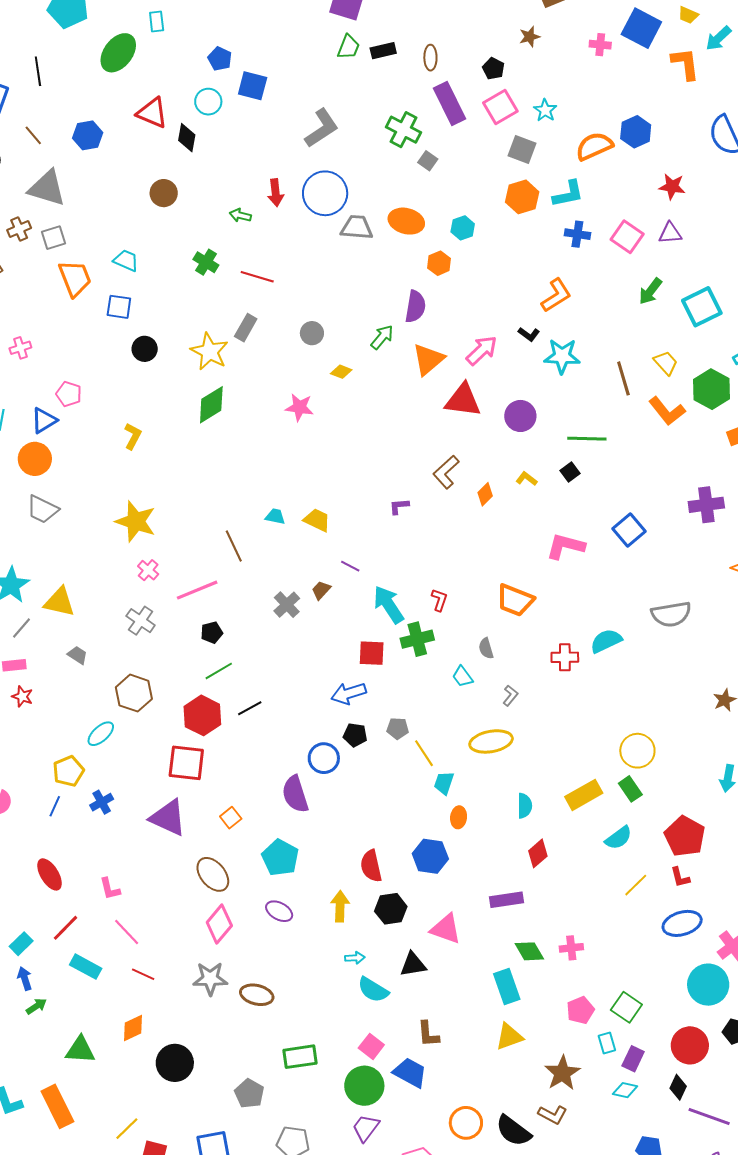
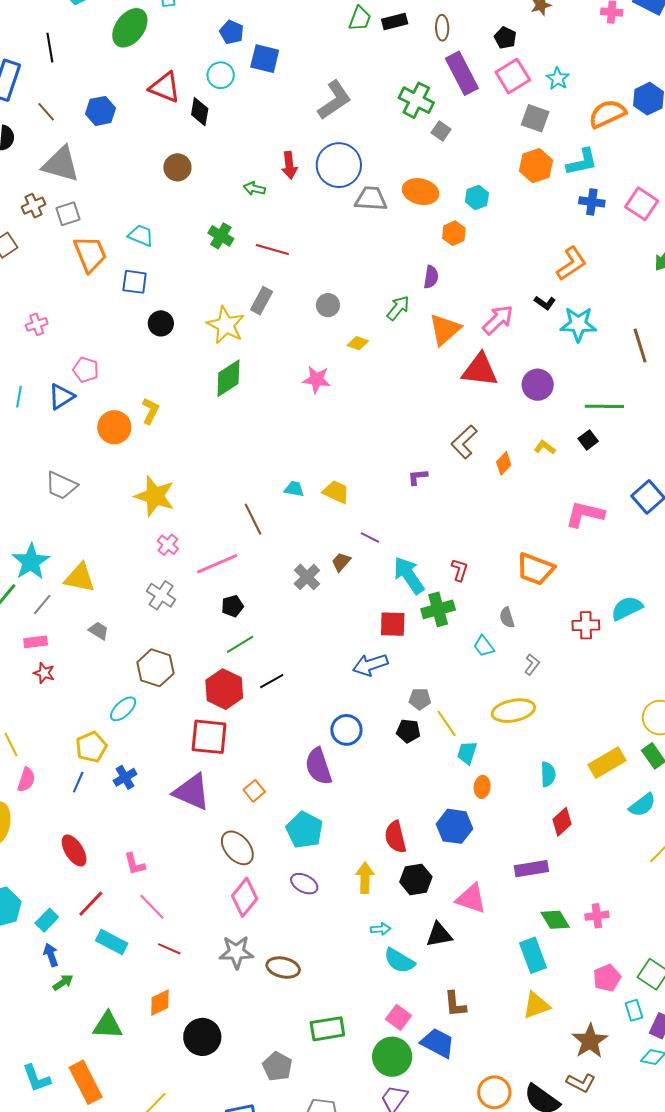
purple semicircle: (415, 307) -> (431, 277), size x0.7
orange circle: (35, 459) -> (114, 427), moved
black pentagon: (355, 735) -> (408, 731), moved

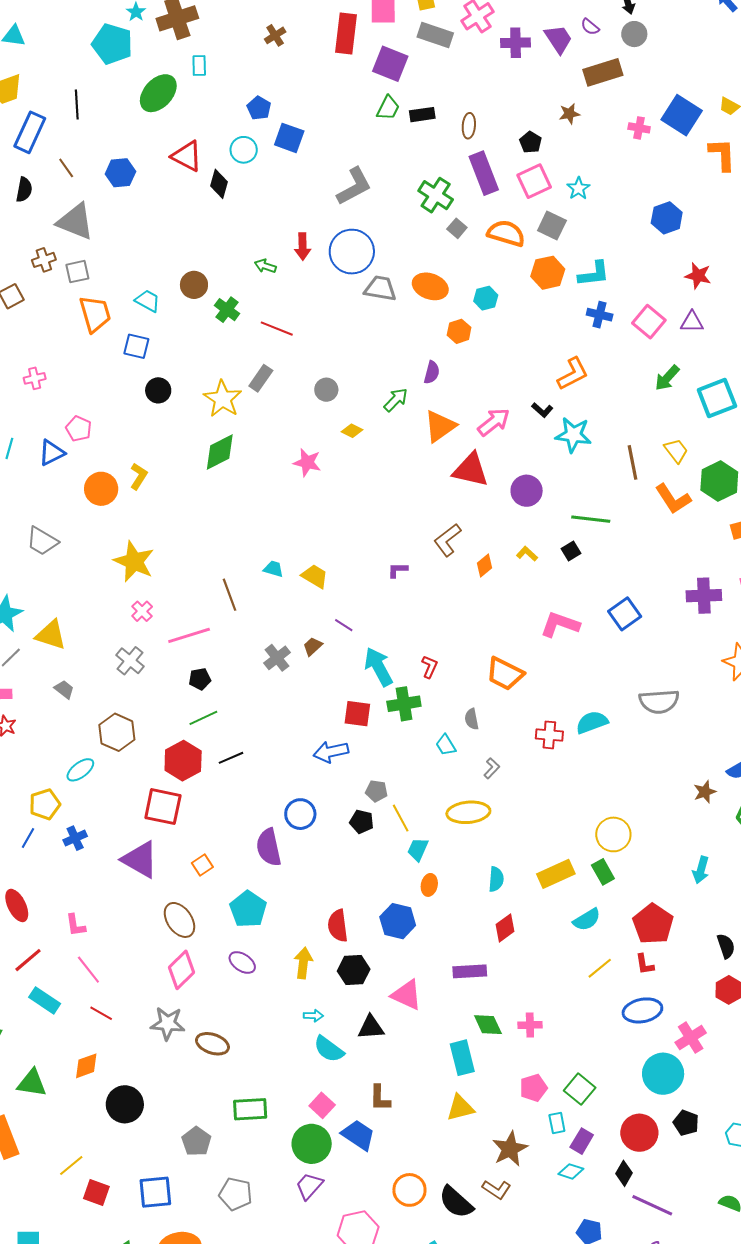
orange semicircle: (607, 114) -> (506, 233), moved, turned 36
brown circle: (177, 167) -> (194, 285), moved

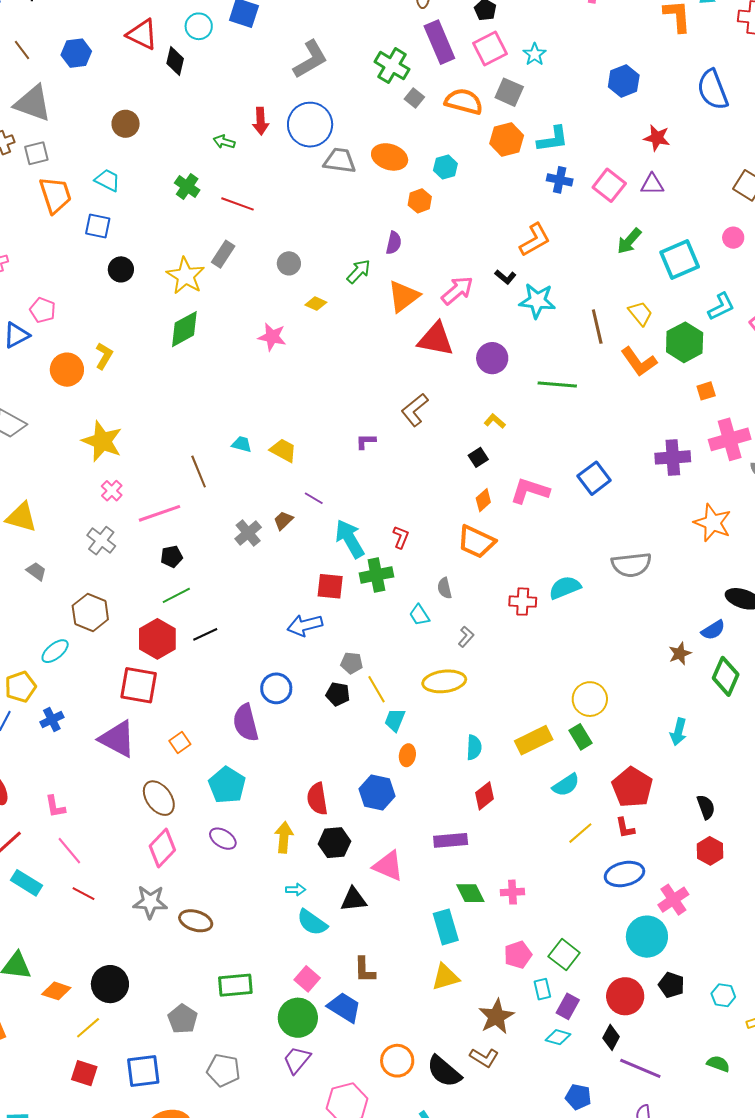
brown circle: (194, 285) -> (126, 124), moved
black square: (571, 551) -> (478, 457), moved
orange diamond: (484, 565) -> (483, 500), moved
orange diamond: (86, 1066) -> (56, 991), moved, turned 40
yellow line: (71, 1166) -> (88, 1028), moved

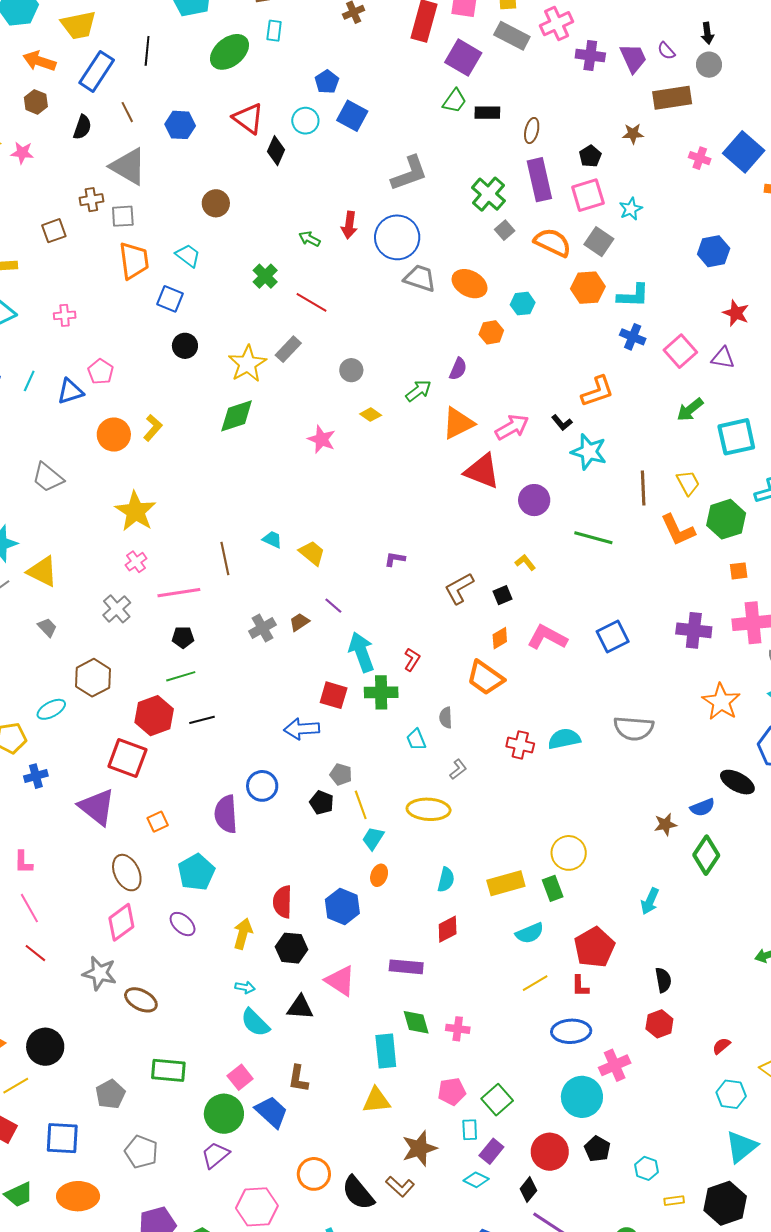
brown L-shape: (415, 410) -> (459, 588), moved

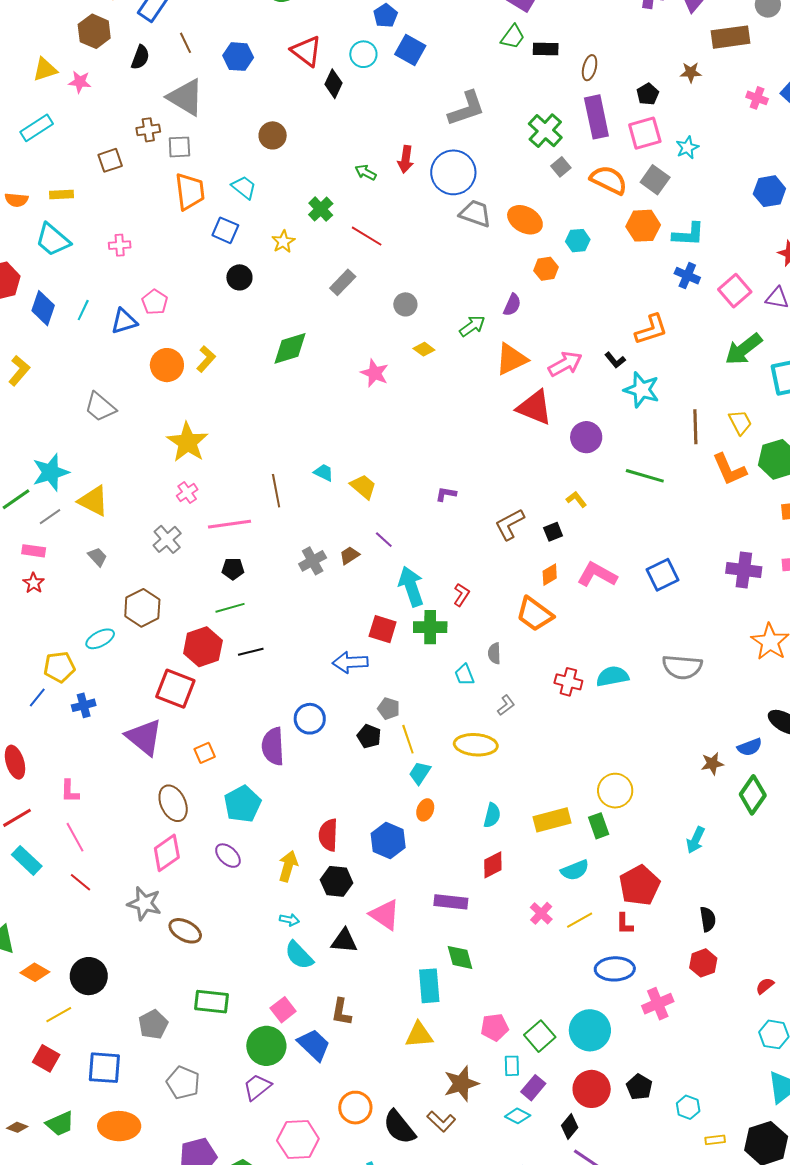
brown hexagon: (36, 102) -> (94, 31), size x1.4
yellow star: (247, 364) -> (283, 242), moved, size x0.6
green arrow: (690, 410) -> (743, 349), size x1.4
pink cross: (458, 1029) -> (541, 913), moved, turned 35
cyan circle: (582, 1097) -> (590, 1030), moved

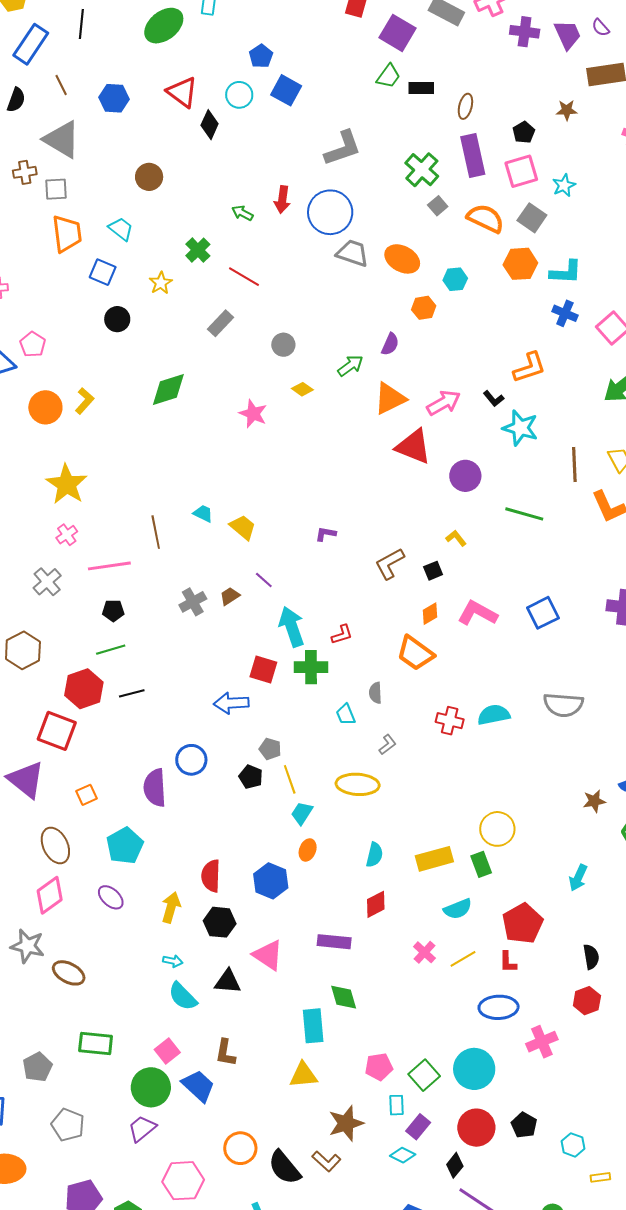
red L-shape: (461, 595) -> (342, 635), turned 40

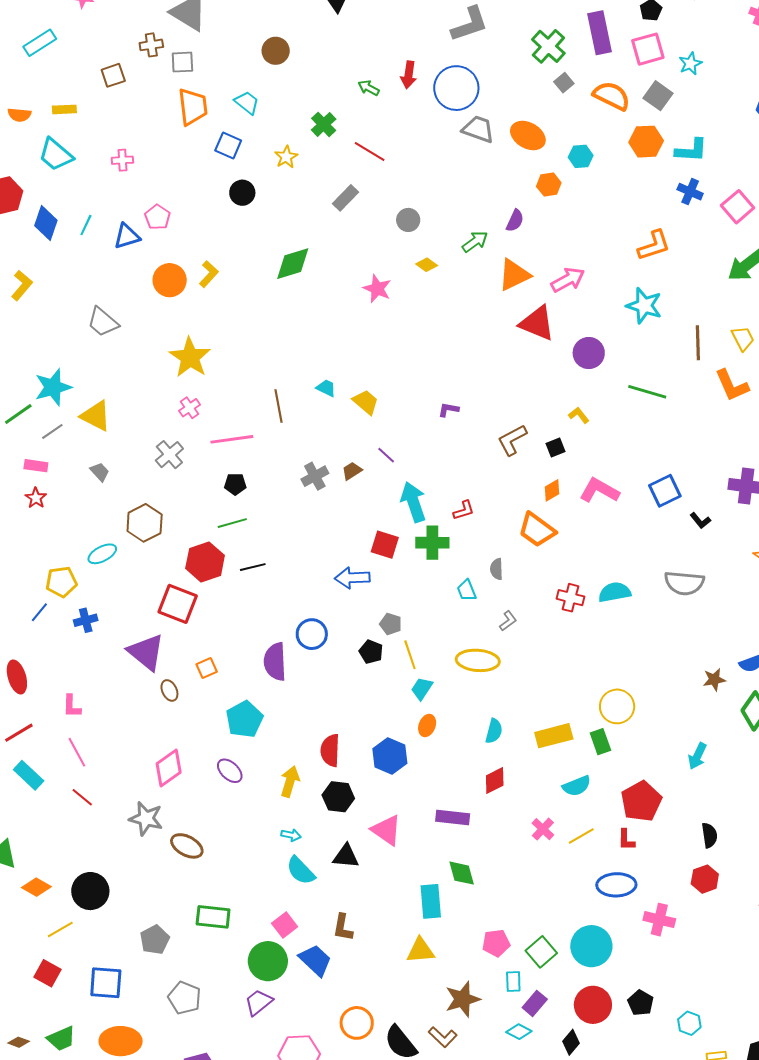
black L-shape: (494, 399) -> (700, 521), moved
brown ellipse: (55, 846) -> (169, 690), moved, size x0.6
pink cross: (542, 1042) -> (659, 920), turned 36

